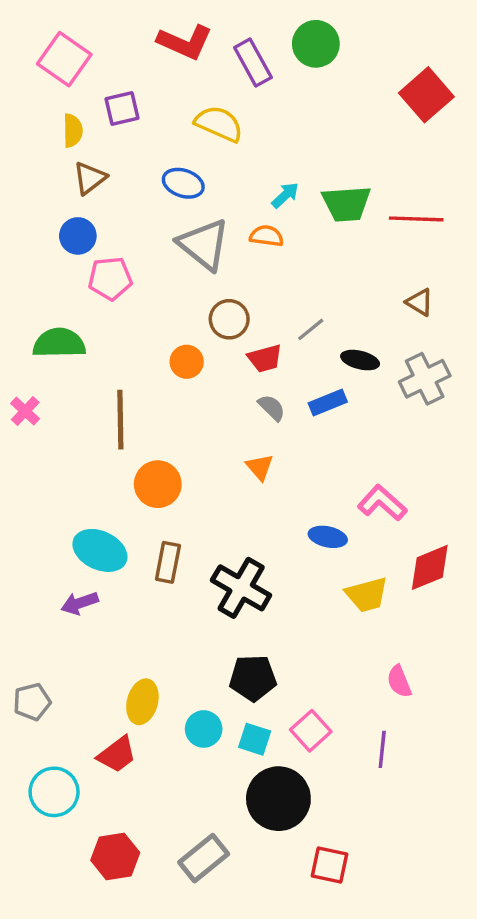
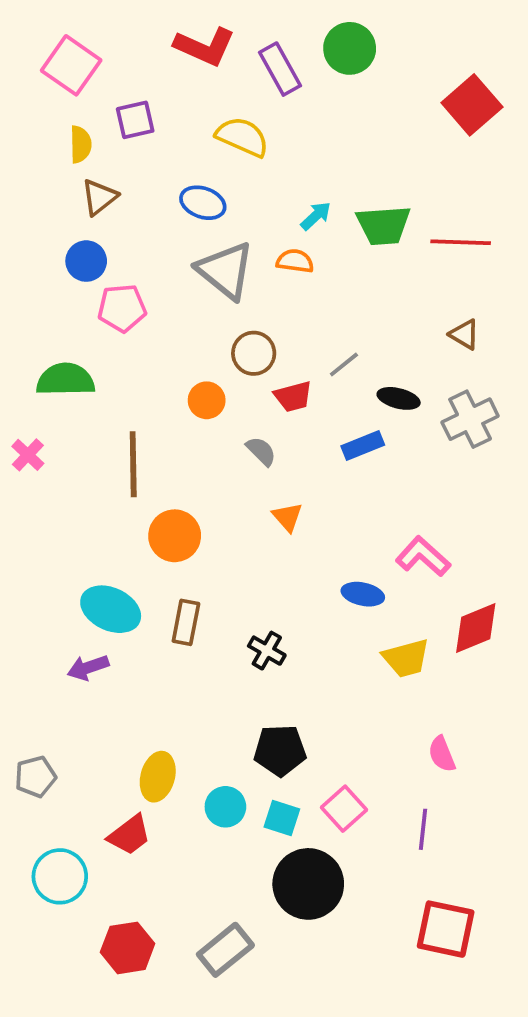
gray semicircle: (272, 408) -> (261, 451), moved
black cross: (241, 588) -> (267, 651), size x0.6
red square: (329, 865) -> (446, 929), moved, size x1.4

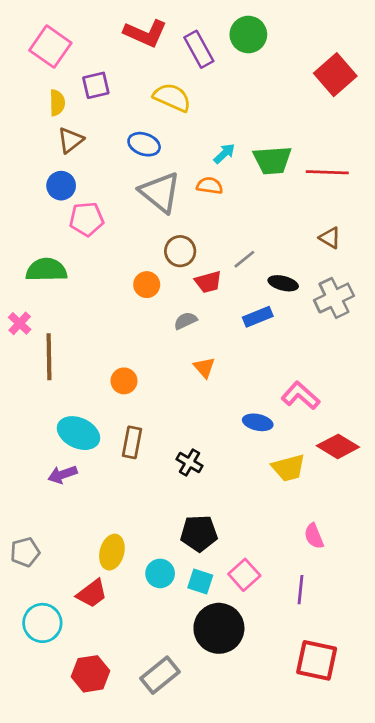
gray semicircle: (261, 451) -> (185, 321), turned -70
brown line: (133, 464) -> (49, 357), moved
orange circle: (175, 536) -> (124, 381), size x0.7
red diamond: (476, 628) -> (338, 446), turned 54

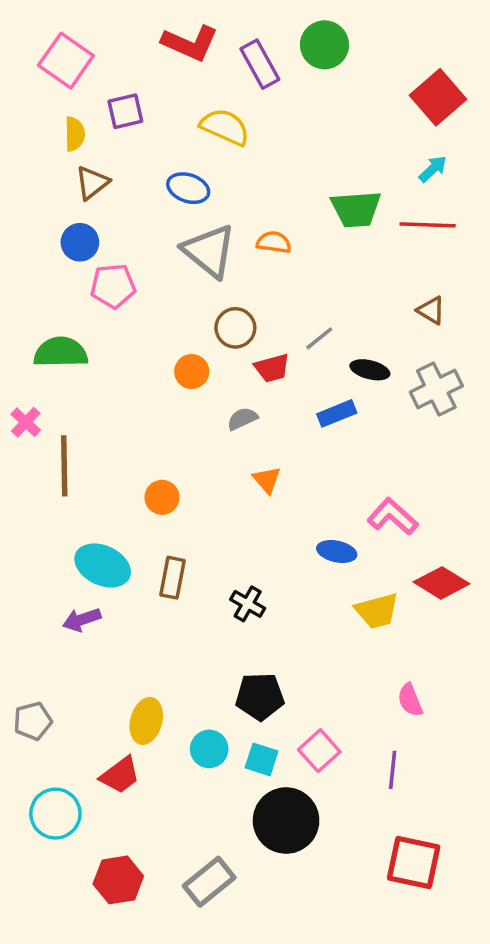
cyan arrow: (224, 154) -> (433, 169), moved

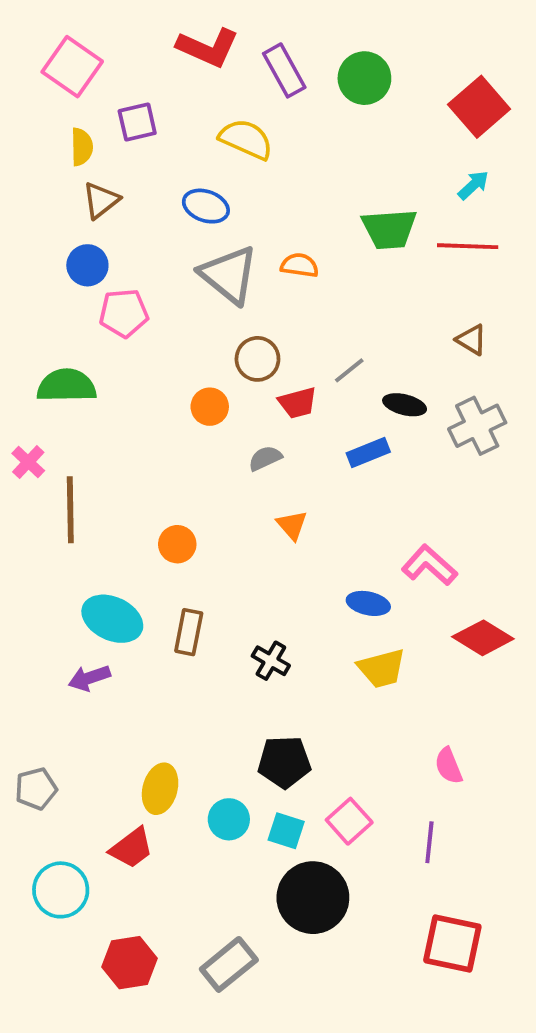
green circle: (324, 45) -> (364, 78), moved
yellow trapezoid: (377, 611) -> (382, 668), moved

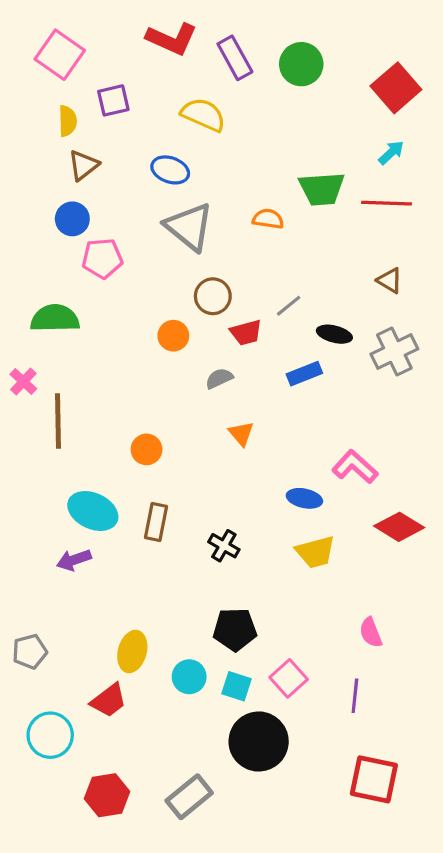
orange semicircle: (300, 265) -> (268, 219), moved

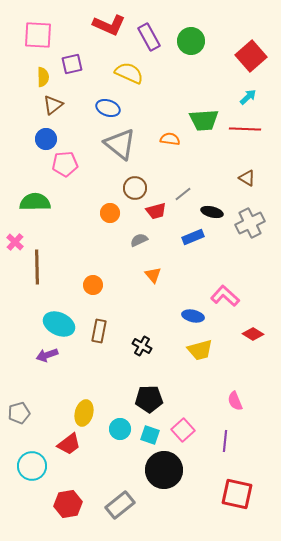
pink square: (60, 55) -> (38, 35), turned -32
red diamond: (399, 527) -> (253, 334), size x0.7

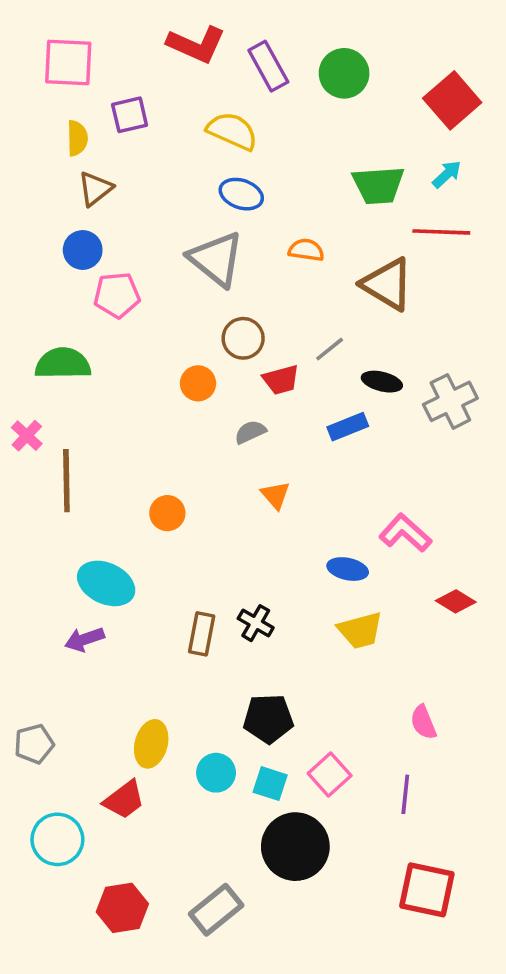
blue ellipse: (108, 108) -> (241, 194), moved
green trapezoid: (204, 120) -> (378, 185), moved
brown triangle: (247, 178) -> (387, 284), moved, size x1.8
brown rectangle: (99, 331) -> (202, 634), moved

